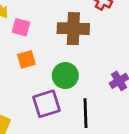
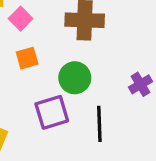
pink square: (21, 27) -> (21, 19), turned 30

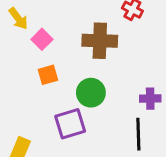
purple cross: (141, 84) -> (150, 99), turned 30
black line: (99, 124) -> (138, 134), moved

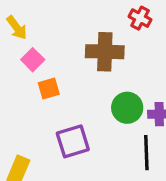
pink square: (42, 39) -> (33, 60), moved
green circle: (91, 93) -> (127, 108), moved

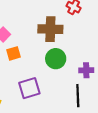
green circle: (127, 108) -> (56, 59), moved

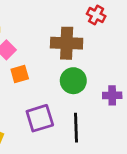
black line: (78, 96) -> (76, 128), moved

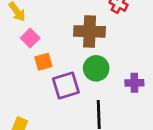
purple square: (40, 118) -> (66, 85), moved

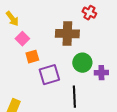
green circle: (96, 68) -> (82, 63), moved

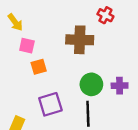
pink square: (22, 39) -> (27, 46), turned -32
green circle: (82, 63) -> (91, 84), moved
purple square: (49, 75) -> (50, 104), moved

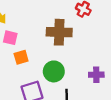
green circle: (91, 84) -> (54, 71), moved

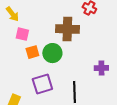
green circle: (54, 71) -> (52, 53), moved

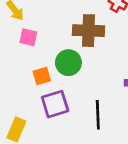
orange square: (32, 52) -> (42, 76), moved

